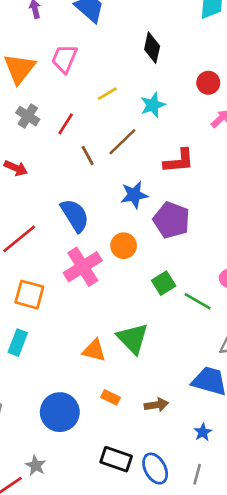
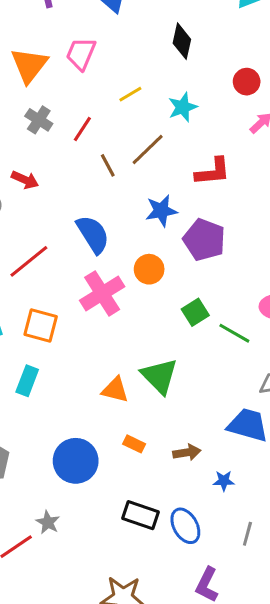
blue star: (203, 432) -> (224, 481), moved, turned 30
gray line: (197, 474) -> (247, 534), moved

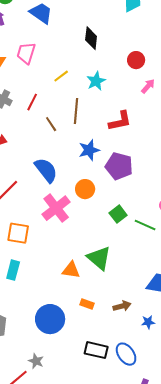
brown line: (148, 150) -> (76, 111), turned -35

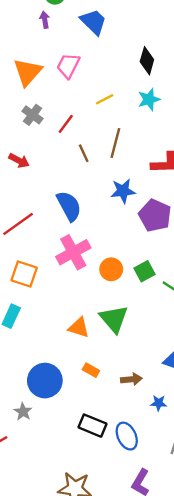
cyan star: (96, 81) -> (149, 99), moved
orange circle: (85, 189) -> (111, 269), moved
gray star: (36, 361) -> (23, 412), moved

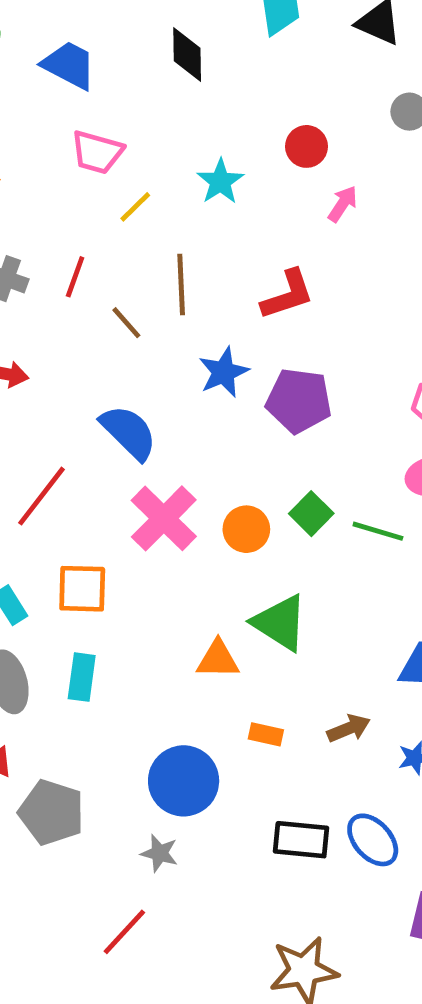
black diamond: (147, 61) -> (187, 55), moved
pink trapezoid: (68, 66) -> (97, 152), moved, turned -84

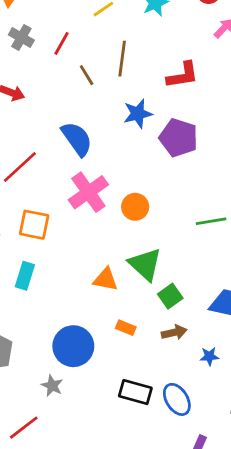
green square: (311, 514) -> (170, 296), moved
green line: (378, 531) -> (211, 221), turned -36

